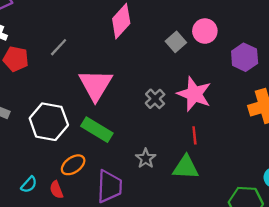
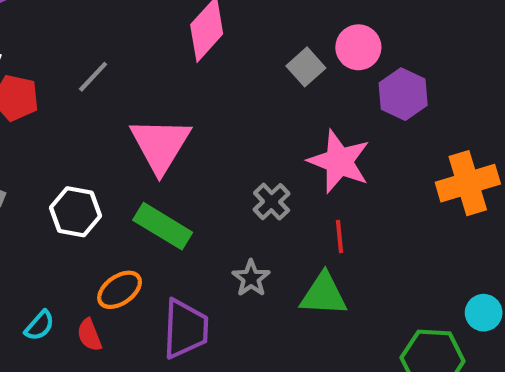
purple hexagon: (245, 57) -> (403, 94), moved
gray cross: (155, 99) -> (272, 202), moved
white hexagon: (49, 122) -> (75, 212), size x0.7

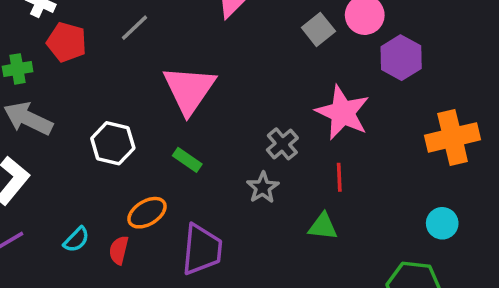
green rectangle: (163, 226) -> (187, 160), size x0.6
gray star: (251, 278) -> (263, 188), moved
green triangle: (324, 294) -> (323, 227), size x0.7
cyan circle: (484, 313) -> (442, 223), moved
red semicircle: (89, 335) -> (119, 250), turned 32

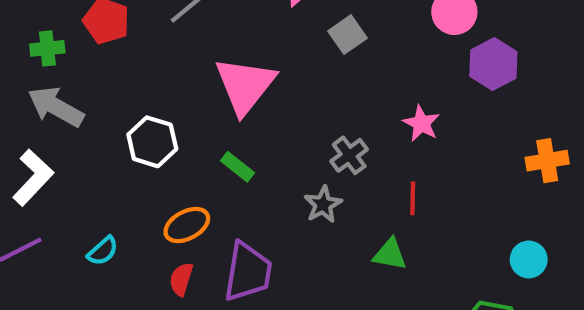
gray square: (318, 29) -> (348, 35), moved
pink star: (343, 113) -> (421, 123), size x0.6
orange cross: (453, 137) -> (547, 161), size x0.7
red semicircle: (119, 250) -> (181, 279), moved

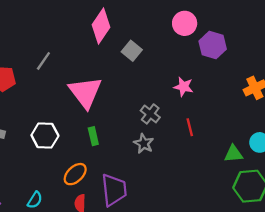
green rectangle: (238, 167) -> (93, 136), turned 54
green triangle: (390, 254) -> (233, 154), moved

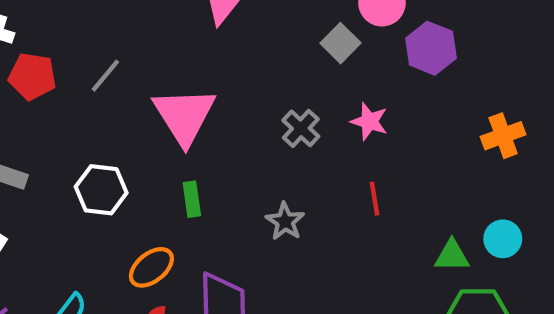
gray square: (132, 51) -> (341, 43), moved
gray line: (43, 61) -> (105, 76), moved
gray cross: (150, 114) -> (301, 128), moved

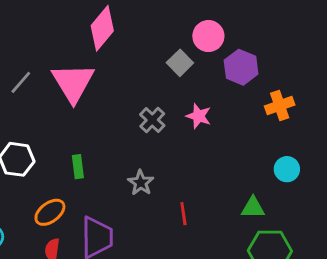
pink triangle: (184, 116) -> (73, 83), moved
orange cross: (503, 136) -> (280, 106), moved
red line: (374, 199) -> (183, 214), moved
cyan circle: (503, 239) -> (287, 169), moved

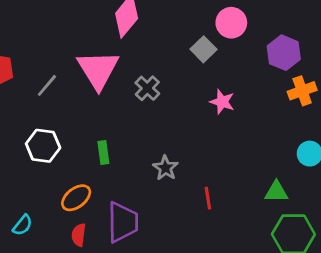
purple hexagon: (241, 67) -> (284, 53), moved
gray line: (21, 82) -> (47, 85), moved
gray cross: (152, 120) -> (147, 88), moved

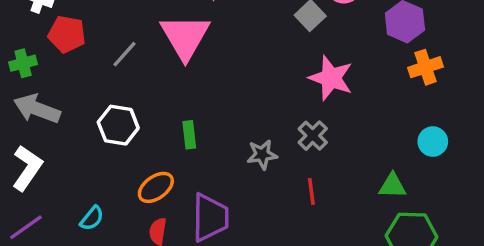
gray cross: (147, 88) -> (313, 136), moved
pink star: (222, 102) -> (331, 78), size x1.5
gray star: (165, 168) -> (262, 155), turned 30

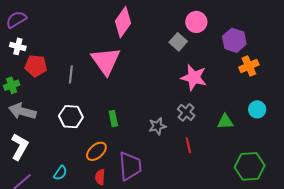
gray line: (124, 54) -> (71, 74), turned -30
green triangle: (393, 186) -> (225, 122), moved

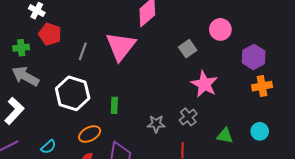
gray square: (178, 42) -> (188, 49), moved
white hexagon: (71, 117) -> (73, 93), size x1.4

